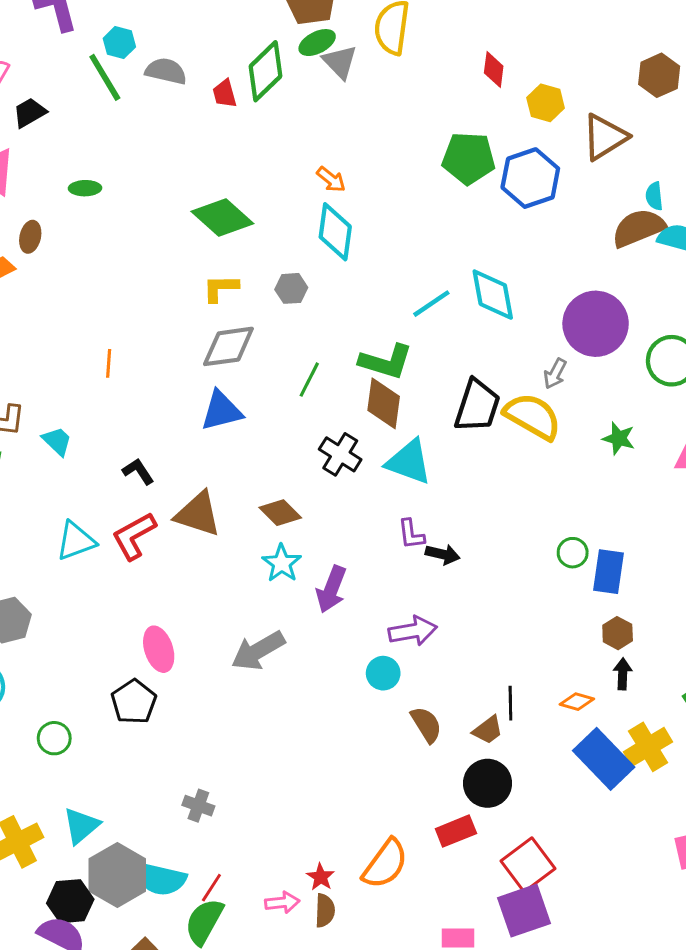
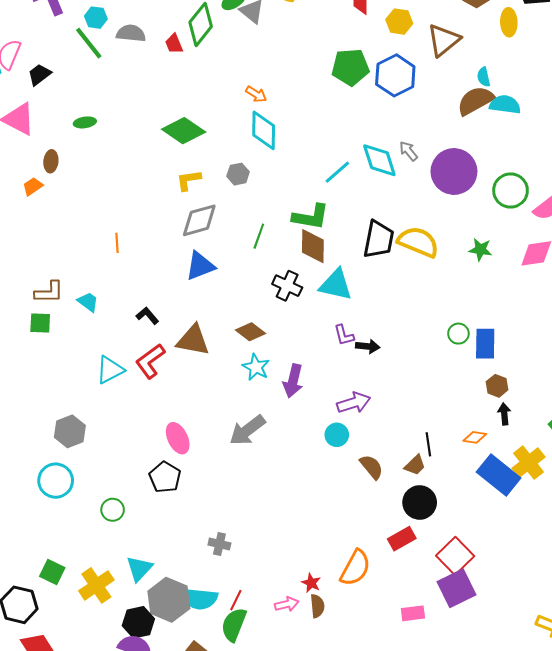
gray arrow: (555, 374) -> (409, 151), moved, turned 120

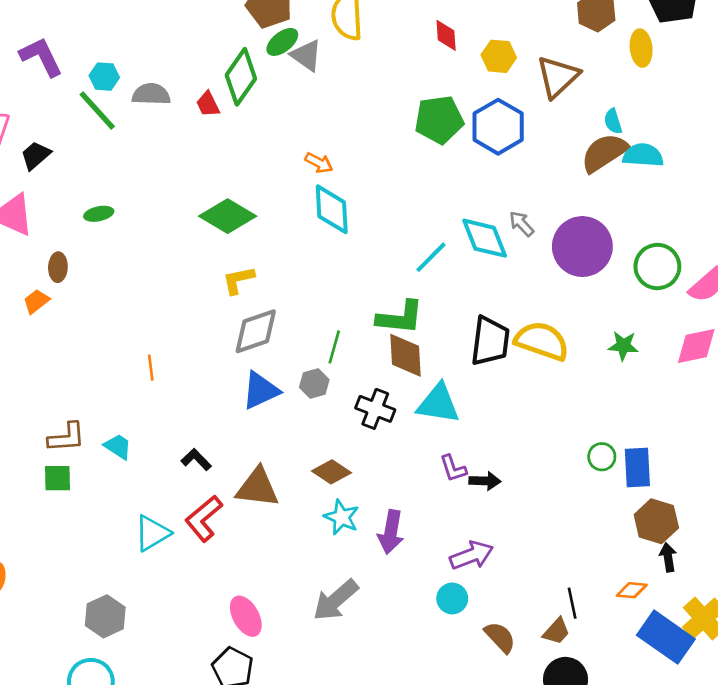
gray hexagon: (238, 174) -> (314, 383), moved
brown hexagon: (497, 386) -> (656, 521), size x1.5

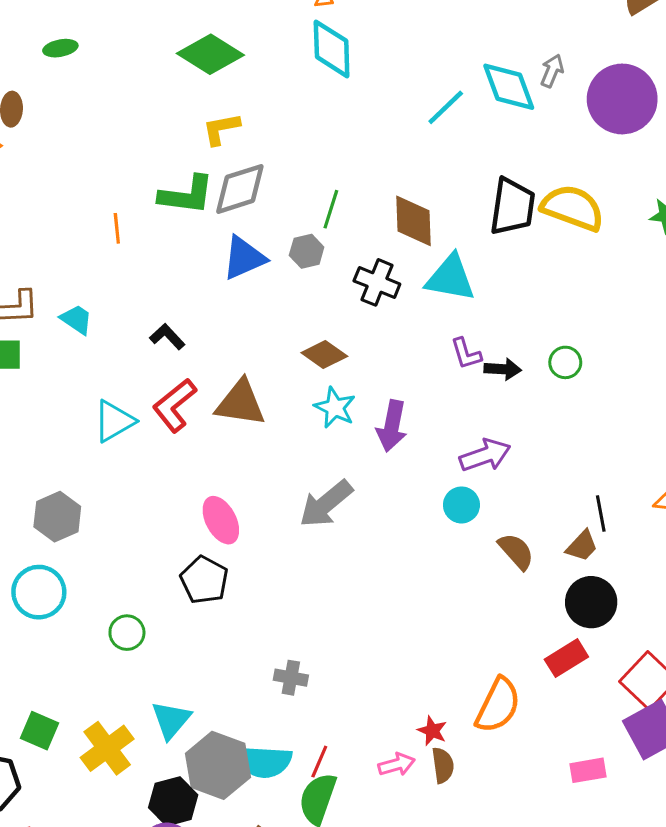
gray arrow: (522, 224) -> (552, 71), turned 64
green L-shape: (400, 317) -> (186, 195), moved
green circle: (602, 457) -> (565, 362), moved
brown triangle: (258, 488) -> (241, 403), moved

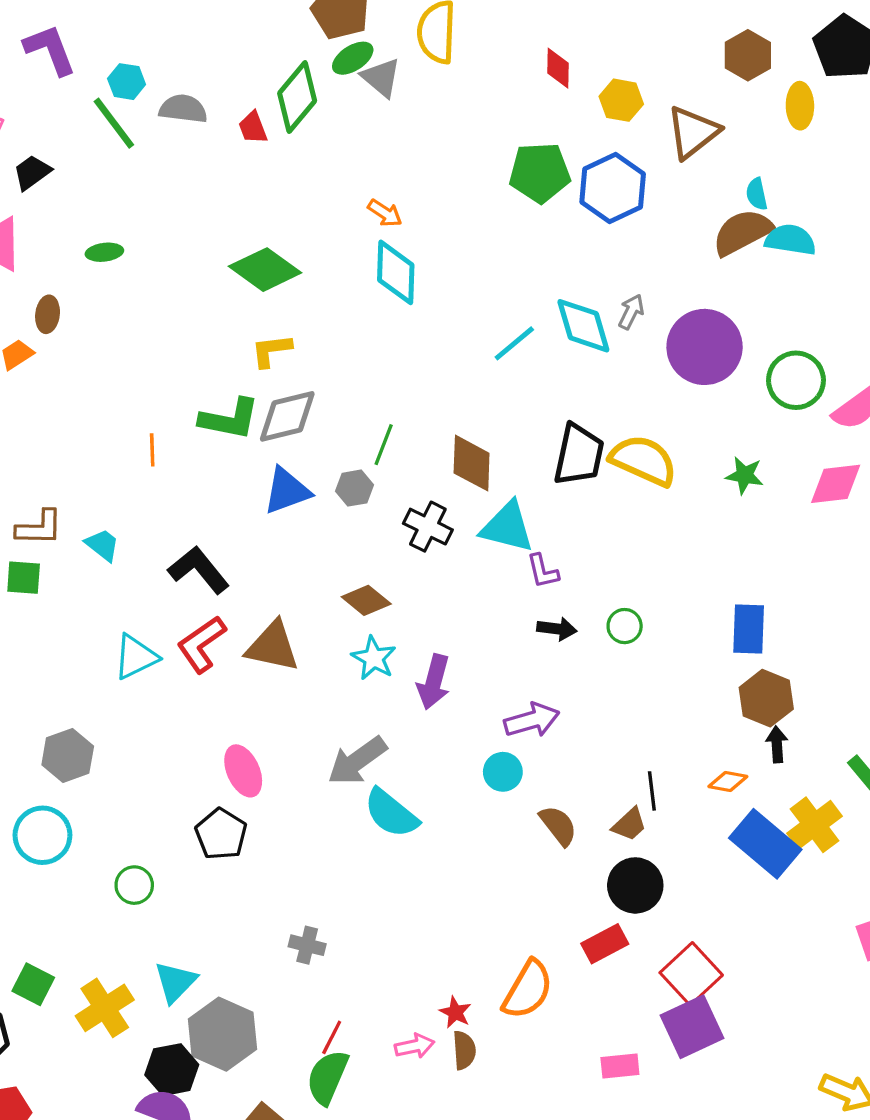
black L-shape: (167, 337) -> (199, 570), size x1.6
purple L-shape: (466, 354) -> (543, 571), moved
cyan semicircle: (264, 762) -> (391, 813), moved, turned 32

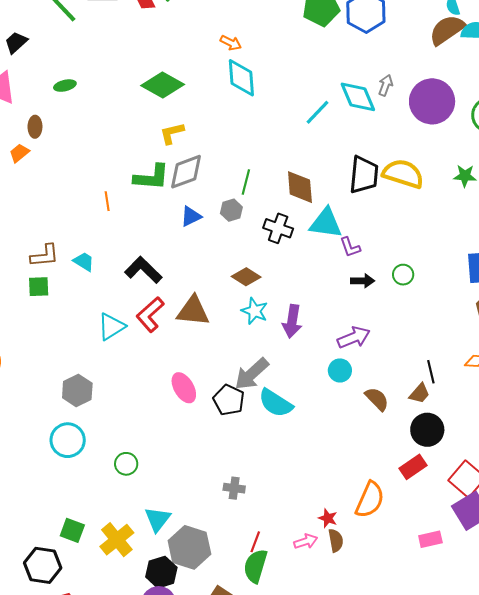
blue triangle: (287, 491) -> (191, 216), size x0.7
black pentagon: (221, 834) -> (229, 400), moved

